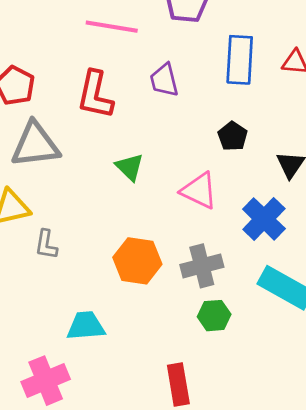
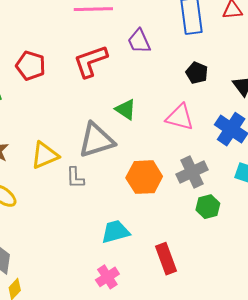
red L-shape: (95, 95) -> (91, 61), turned 69
gray triangle: (35, 145) -> (96, 140), moved
pink cross: (46, 381) -> (107, 277), moved, size x0.7
red rectangle: (178, 385) -> (166, 259), moved

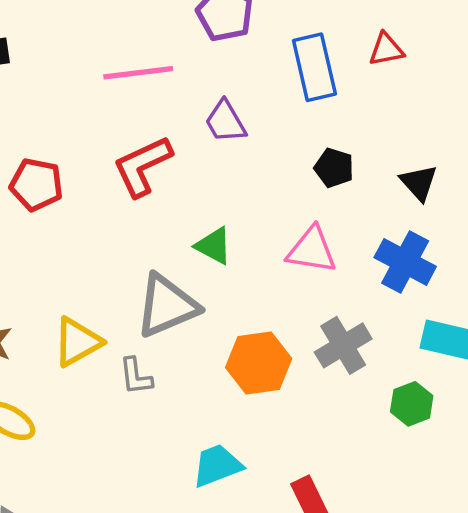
green hexagon: (208, 207) -> (412, 404), moved

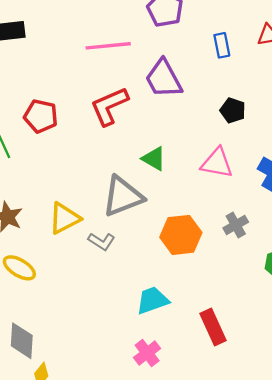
blue rectangle: (314, 67) -> (222, 45), size x0.6
purple trapezoid: (225, 122) -> (164, 79), size x1.4
gray cross: (343, 345) -> (236, 225), size x0.7
gray L-shape: (136, 376) -> (102, 241), turned -52

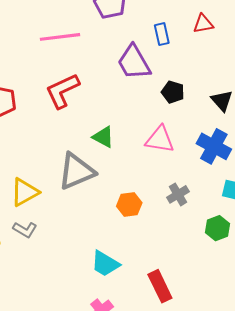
purple trapezoid: (164, 79) -> (134, 62), moved
orange hexagon: (181, 235) -> (129, 205), size x0.7
gray L-shape: (102, 241) -> (25, 230), moved
cyan trapezoid: (152, 300) -> (105, 264), turned -128

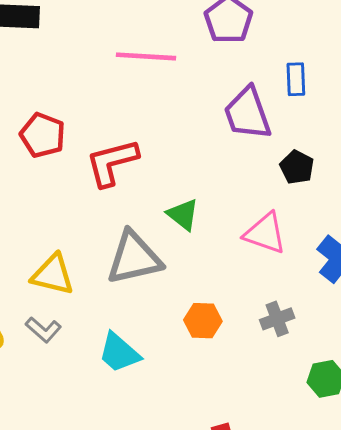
red L-shape: (62, 91) -> (112, 162), moved
yellow triangle: (25, 192) -> (53, 275), turned 32
cyan trapezoid: (105, 264) -> (119, 353), moved

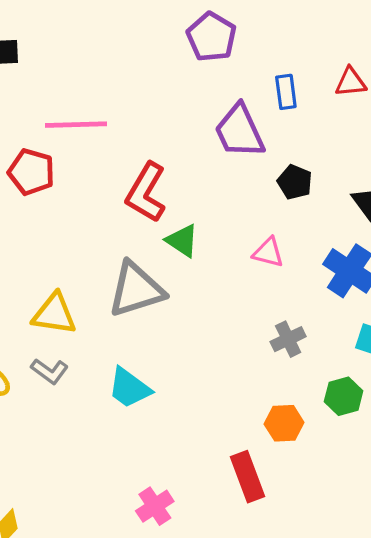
pink line: (146, 56) -> (76, 125), moved
red L-shape: (112, 162) -> (146, 192), moved, turned -40
pink triangle: (265, 233) -> (268, 252), size x0.7
orange hexagon: (203, 321) -> (284, 423), moved

